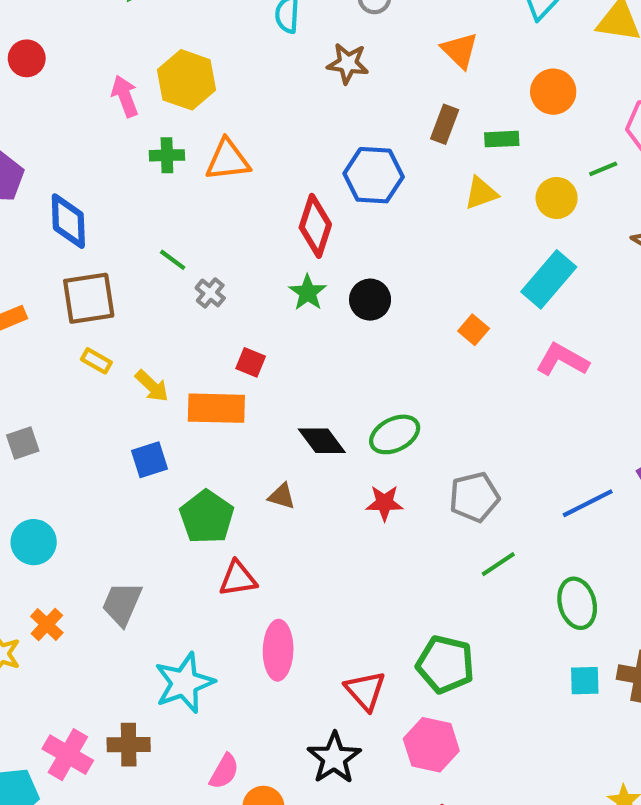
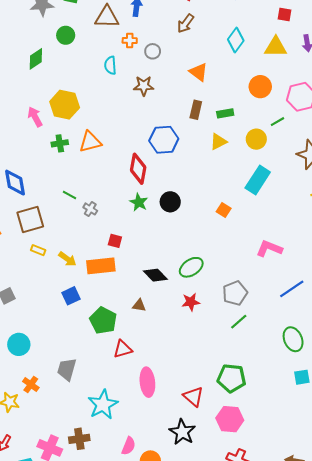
orange circle: (553, 92) -> (260, 87), moved
pink L-shape: (562, 360) -> (269, 249), moved
green line: (498, 564) -> (239, 322), moved

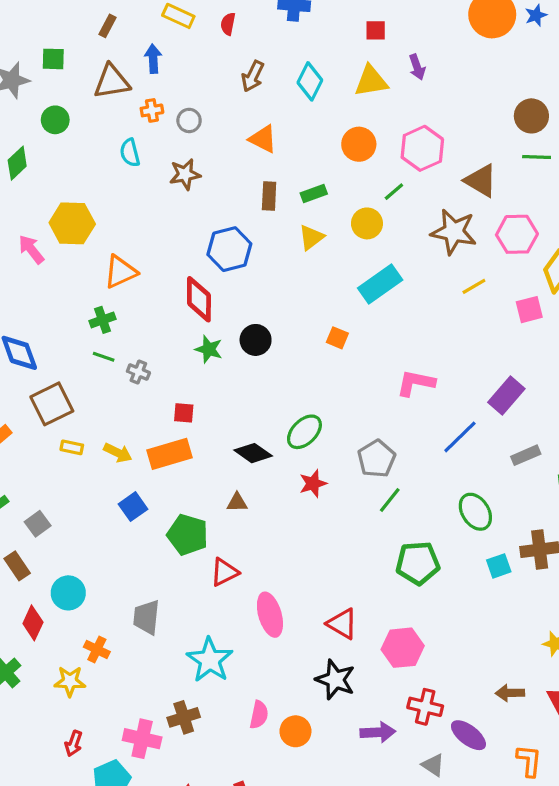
brown arrow: (186, 23) -> (253, 76), moved
green cross: (60, 143) -> (102, 320), moved
cyan rectangle: (258, 180) -> (380, 284), turned 32
green pentagon: (232, 378) -> (418, 563), moved

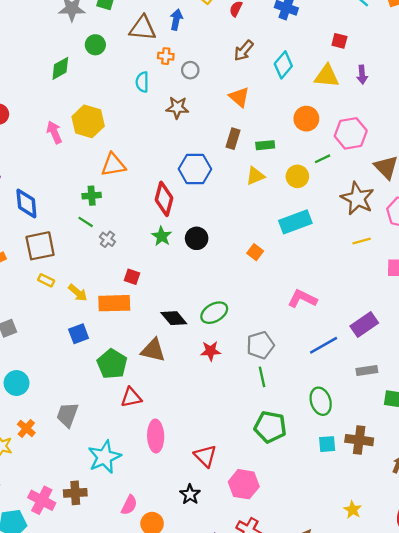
green line: (390, 500) -> (262, 377), turned -66
brown triangle: (237, 502) -> (153, 350), size x1.6
black star: (335, 680) -> (190, 494), size x0.7

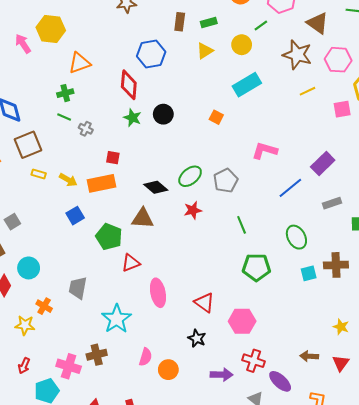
gray pentagon: (260, 345) -> (226, 181), moved

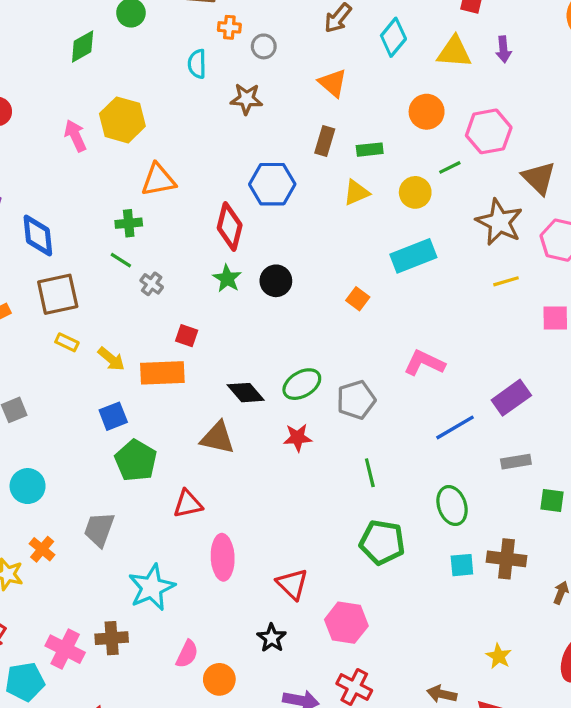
green pentagon: (109, 237) -> (136, 460), moved

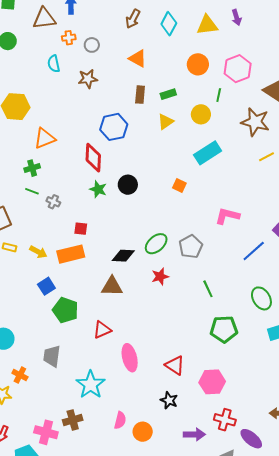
green line: (450, 167) -> (219, 95), turned -40
black diamond: (246, 393) -> (123, 256), turned -35

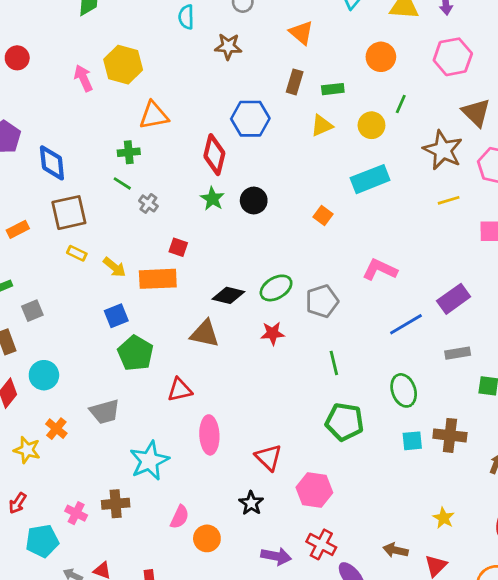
pink hexagon: (238, 69) -> (453, 57), moved
gray trapezoid: (52, 356) -> (105, 412), turned -125
pink cross: (46, 432) -> (76, 513), size x0.7

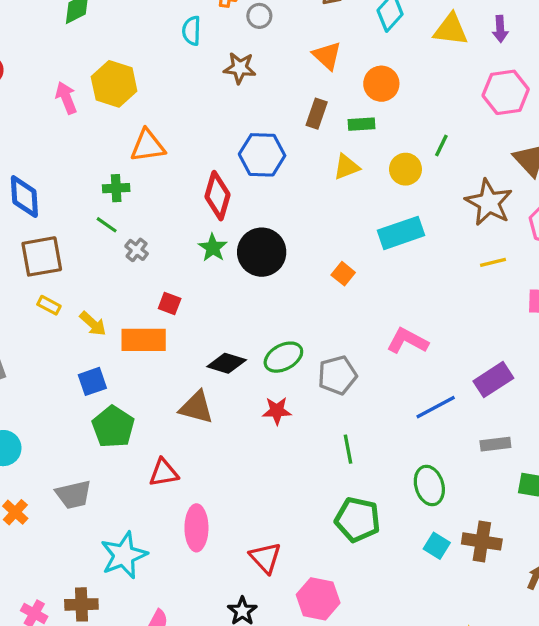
orange circle: (381, 57) -> (381, 84), moved
black circle: (254, 201) -> (262, 252), size x1.5
cyan square: (412, 441) -> (437, 546), turned 35

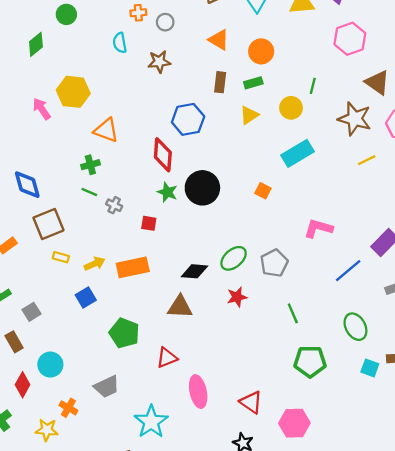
orange triangle: (148, 146) -> (106, 130), turned 40
red square: (170, 303) -> (149, 223), moved
yellow arrow: (93, 324) -> (95, 264), turned -54
blue square: (92, 381) -> (86, 298), moved

